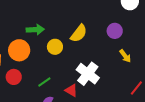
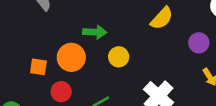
yellow semicircle: (79, 33) -> (162, 18), moved

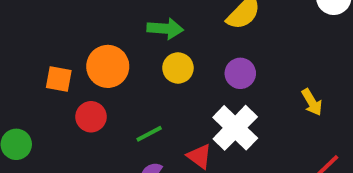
green arrow: (95, 32) -> (165, 29), moved
purple circle: (199, 43) -> (240, 73), moved

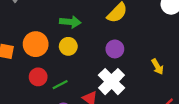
yellow circle: (178, 68) -> (68, 46), moved
red circle: (91, 117) -> (38, 77), moved

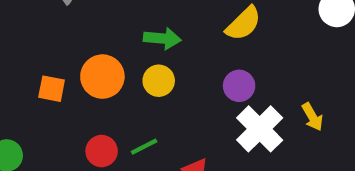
red circle: (38, 77) -> (102, 151), moved
white cross: (112, 82) -> (260, 129), moved

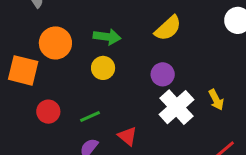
orange circle: (102, 77) -> (55, 43), moved
orange square: (52, 89) -> (23, 70), size x1.5
red circle: (102, 151) -> (48, 112), moved

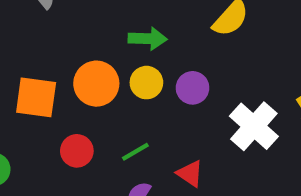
orange circle: (55, 43) -> (96, 84), moved
purple circle: (163, 74) -> (193, 88), moved

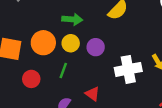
white cross: (254, 126) -> (128, 69), turned 35
green line: (135, 152) -> (63, 70), moved, turned -42

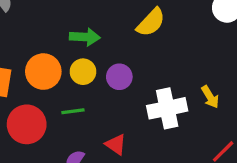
green line: (63, 70) -> (73, 111), turned 63
red circle: (31, 79) -> (27, 124), size x1.5

